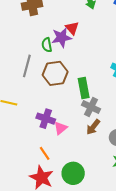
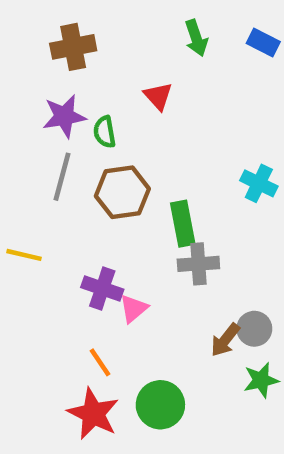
purple star: (62, 38) -> (64, 116), moved
gray cross: (91, 107) -> (198, 264), turned -30
brown arrow: (93, 127) -> (225, 340), moved

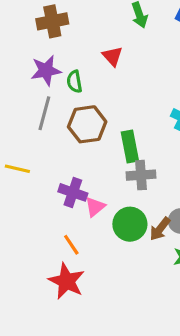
green circle: (160, 405) -> (130, 224), moved

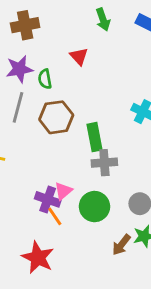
purple cross: (73, 192) -> (48, 199), moved
brown arrow: (160, 229) -> (121, 245), moved
orange line: (71, 245) -> (55, 216), moved

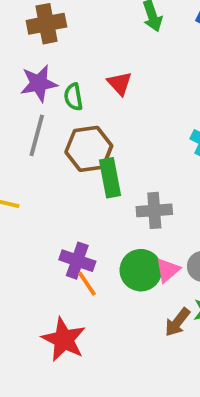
red triangle: (79, 56) -> (120, 83), moved
green rectangle: (94, 137) -> (110, 178), moved
pink triangle: (63, 191) -> (168, 270), moved

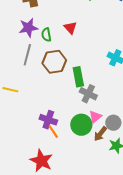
green rectangle: (110, 178) -> (78, 77), moved
gray cross: (154, 210) -> (88, 94), turned 30
pink triangle: (168, 270) -> (95, 117), moved
brown arrow: (177, 322) -> (100, 134), moved

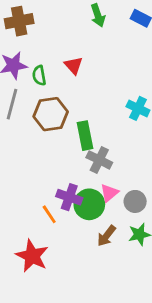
purple cross: (48, 120) -> (69, 197), moved
brown arrow: (100, 134) -> (106, 236), moved

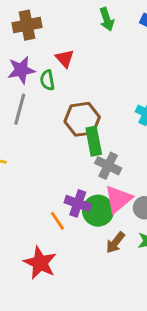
red triangle: (74, 65) -> (65, 58), moved
brown hexagon: (51, 114) -> (82, 119), moved
pink triangle: (109, 193) -> (118, 199), size x1.5

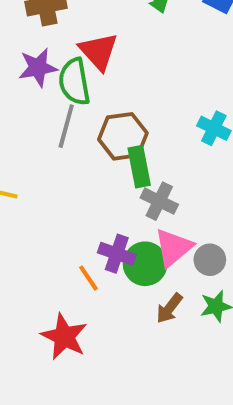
red triangle: (65, 58) -> (99, 51), size x1.5
green semicircle: (47, 80) -> (74, 82), size x1.6
gray line: (20, 109) -> (66, 126), moved

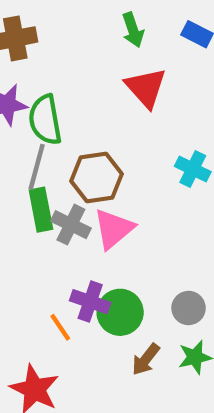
red triangle: (99, 51) -> (146, 88), moved
green rectangle: (139, 167) -> (41, 210), moved
gray cross: (159, 201) -> (71, 225), moved
pink triangle: (173, 248) -> (114, 229), moved

